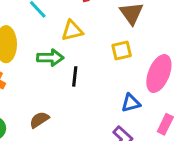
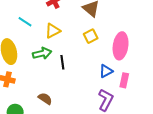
brown semicircle: (39, 120) -> (45, 99), turned 80
pink rectangle: (165, 124) -> (124, 80), moved

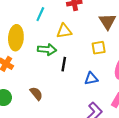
cyan line: (25, 22) -> (40, 14), turned 64
blue triangle: (106, 71) -> (91, 78), moved

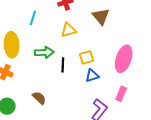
yellow triangle: (64, 31) -> (68, 30), moved
yellow square: (99, 48) -> (87, 57), moved

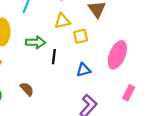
yellow square: (87, 57) -> (81, 36), moved
pink rectangle: (121, 94) -> (129, 93), moved

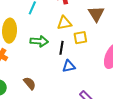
black line: (54, 57) -> (61, 48), moved
blue triangle: (83, 70) -> (69, 66), moved

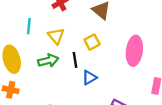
yellow triangle: (64, 23) -> (56, 36), moved, turned -42

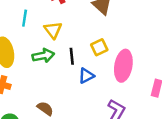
yellow square: (92, 42) -> (99, 47), moved
pink ellipse: (134, 51) -> (123, 66), moved

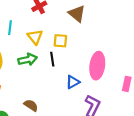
yellow square: (99, 47) -> (60, 41), moved, turned 32
blue triangle: (86, 76) -> (73, 82), moved

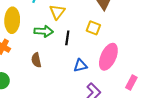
yellow square: (60, 41) -> (93, 28), moved
brown semicircle: (31, 105) -> (36, 60), moved, turned -152

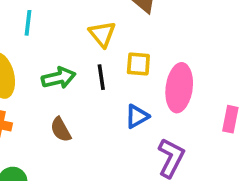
yellow triangle: (57, 12) -> (102, 34), moved
yellow square: (93, 28) -> (138, 64), moved

